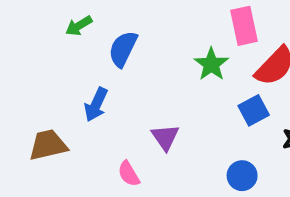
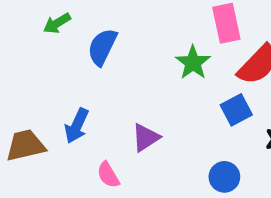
blue arrow: (96, 105) -> (77, 126), moved
purple triangle: (165, 137) -> (146, 137), turned 32

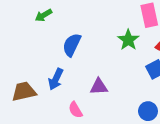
blue semicircle: (102, 47) -> (72, 45), moved
purple triangle: (146, 137) -> (99, 87), turned 30

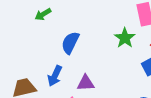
purple triangle: (99, 87) -> (86, 83), moved

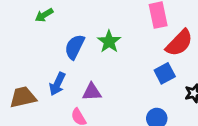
green star: (125, 38) -> (109, 42), moved

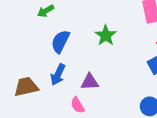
blue semicircle: (75, 47) -> (60, 42), moved

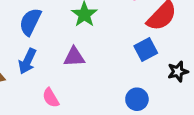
purple triangle: (90, 82) -> (74, 57), moved

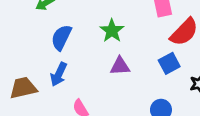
purple triangle: (74, 57) -> (120, 66), moved

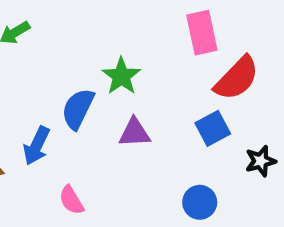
blue semicircle: (61, 37) -> (78, 109), moved

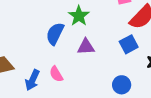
blue arrow: (37, 146) -> (32, 80), moved
pink semicircle: (71, 200) -> (56, 74), moved

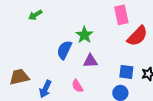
blue square: (129, 44) -> (126, 72), moved, turned 35
pink semicircle: (56, 74) -> (77, 86), moved

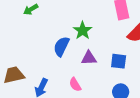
blue square: (126, 72) -> (119, 61), moved

